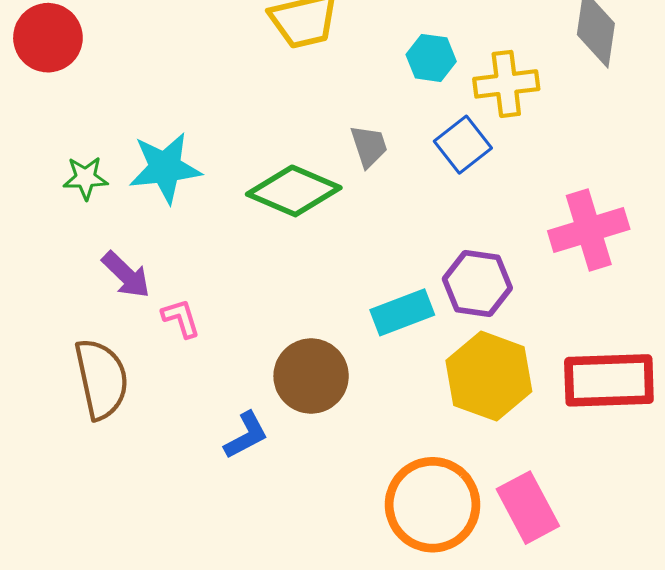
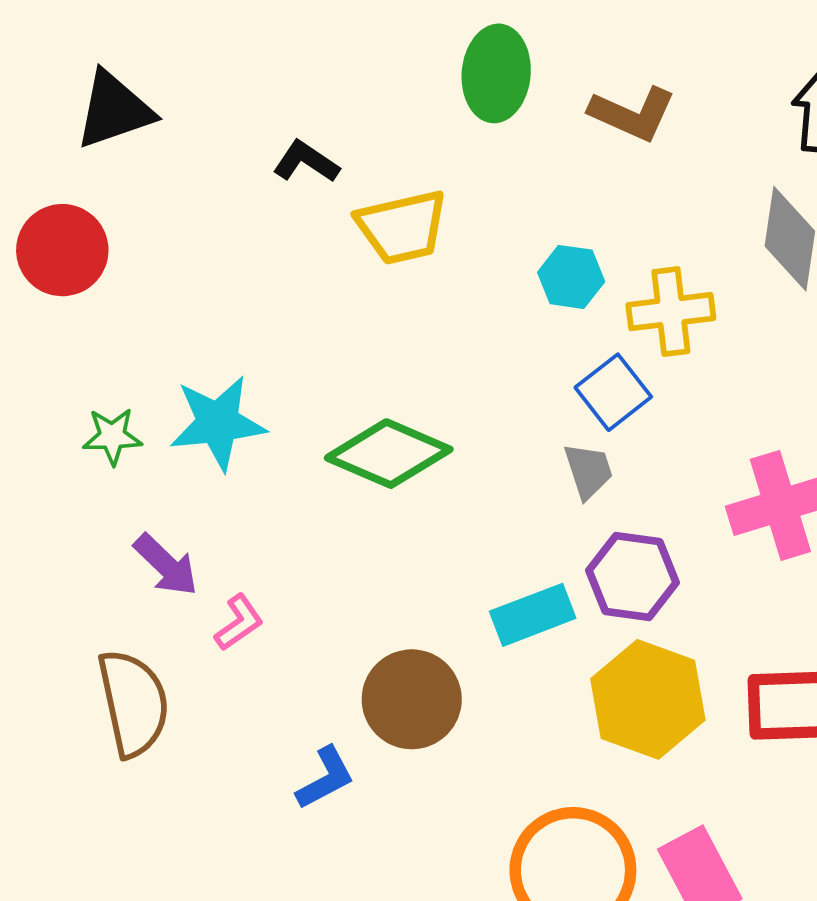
gray trapezoid: (369, 146) -> (588, 471), moved
pink L-shape: (181, 318) -> (239, 623), turned 72

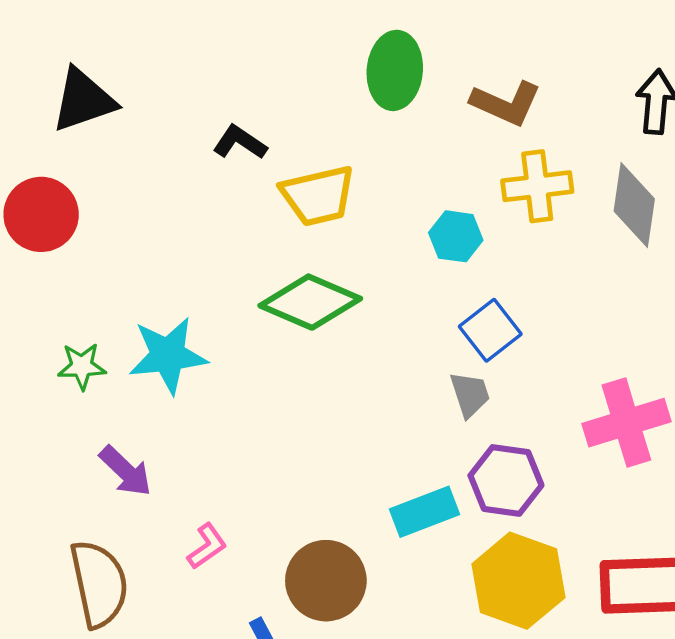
yellow cross: (671, 312) -> (537, 186), moved
green diamond: (389, 454) -> (310, 302), moved
pink L-shape: (239, 623) -> (207, 546), moved

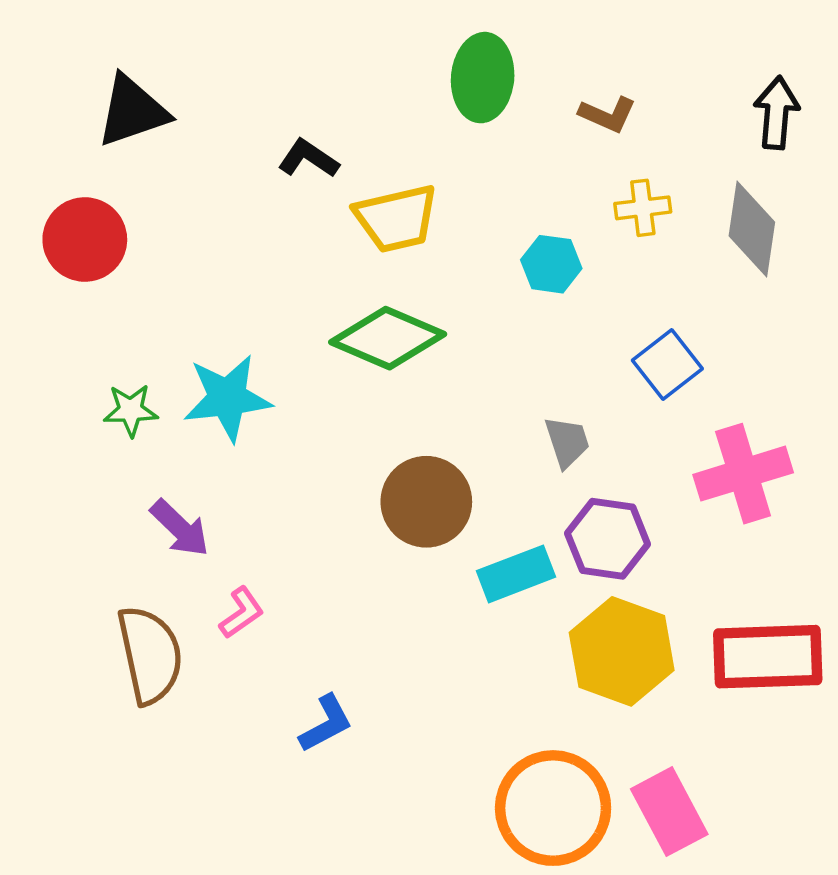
brown L-shape: (506, 103) -> (608, 115), size x0.7
yellow cross: (537, 186) -> (643, 208), size x0.7
blue square: (490, 330) -> (667, 364), moved
pink L-shape: (207, 546) -> (241, 613), moved
brown circle: (326, 581) -> (426, 502), moved

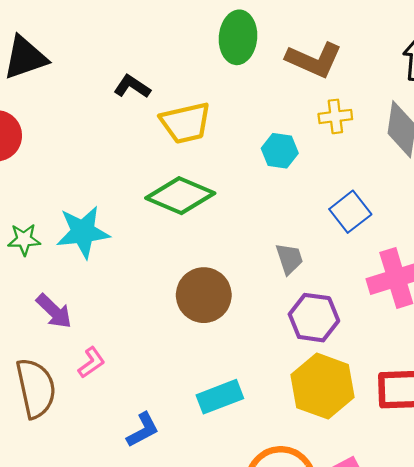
brown L-shape: (608, 115) -> (314, 60), size x1.6
cyan rectangle: (516, 574) -> (220, 397), moved

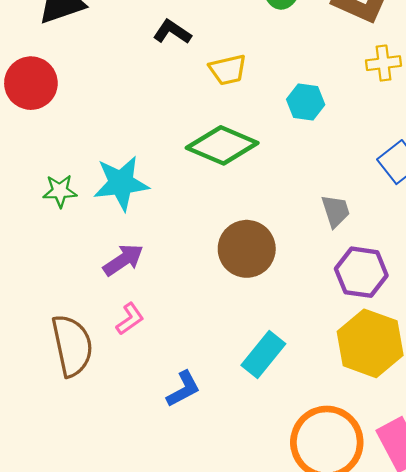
yellow trapezoid: (186, 123) -> (228, 70), size x0.7
cyan hexagon: (280, 151) -> (306, 102), moved
purple arrow: (54, 311) -> (123, 260), moved, turned -78
cyan rectangle: (220, 397) -> (263, 354), turned -30

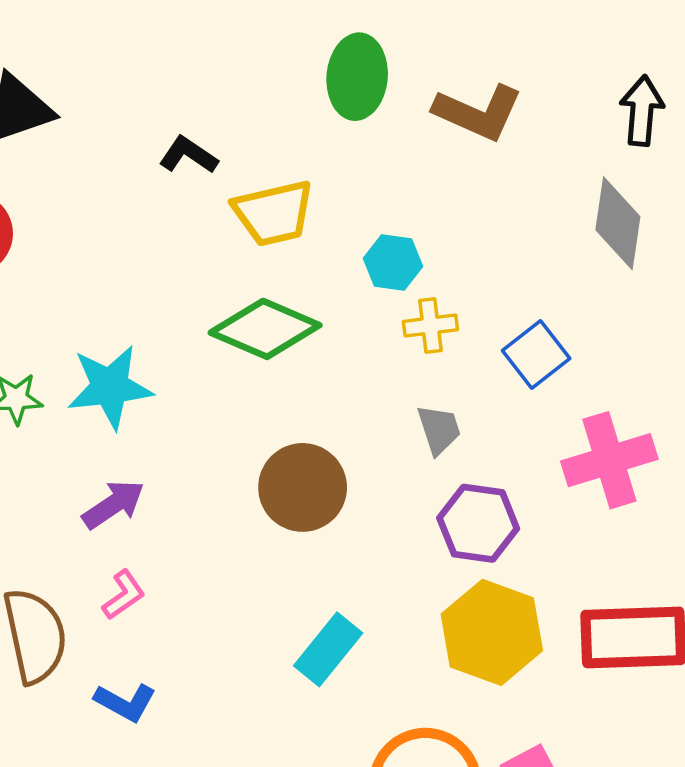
yellow cross: (383, 63) -> (430, 326), moved
yellow trapezoid: (228, 70) -> (274, 213), size x1.4
blue L-shape: (183, 389) -> (125, 702), moved, turned 57

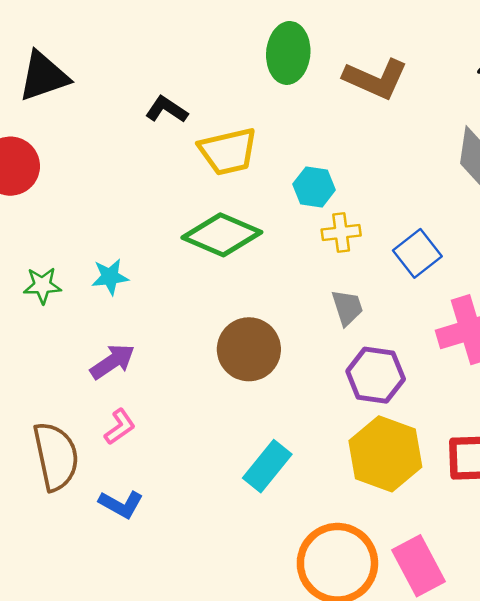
cyan star: (110, 387) -> (110, 277), size x0.6

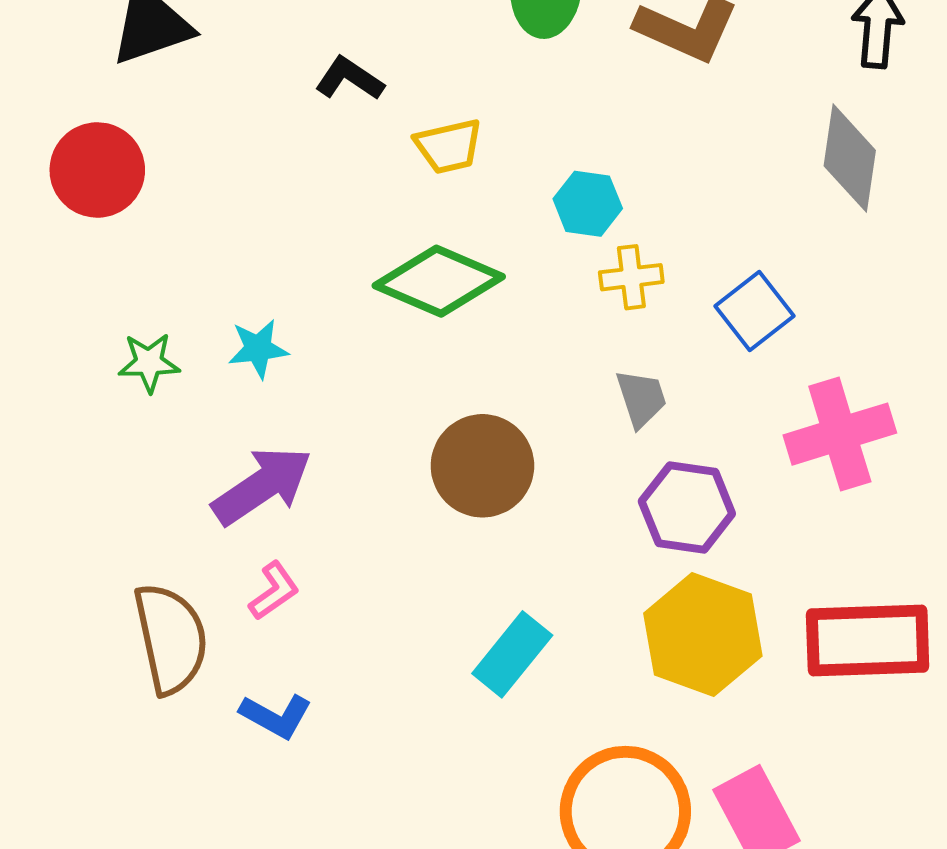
yellow trapezoid: (228, 151) -> (449, 146), size x0.7
purple arrow: (112, 362) -> (262, 486), size x1.4

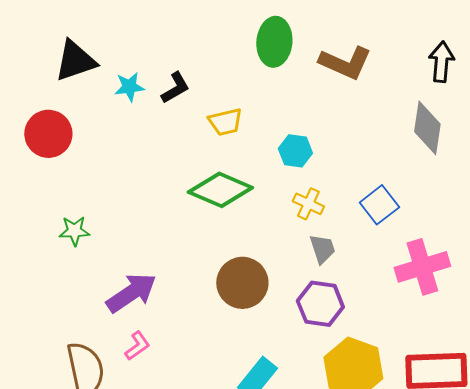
black L-shape: (349, 79) -> (175, 88), turned 116
yellow cross: (631, 277) -> (308, 204), moved, turned 32
cyan star: (258, 349) -> (129, 87), moved
purple hexagon: (687, 507) -> (320, 304), moved

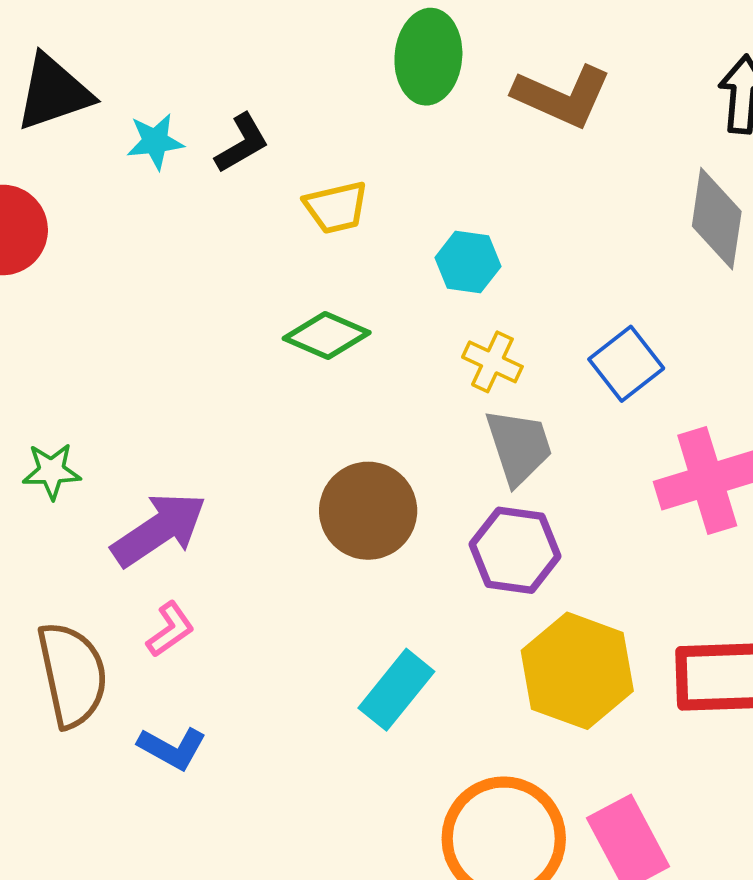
green diamond: (220, 190) -> (327, 335), size x0.7
green star: (74, 231) -> (52, 471), moved
gray trapezoid: (322, 249) -> (519, 447), size x1.4

